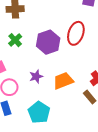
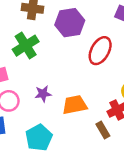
green cross: (15, 40) -> (26, 46), size x1.5
purple hexagon: (48, 42) -> (70, 23), moved

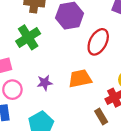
orange trapezoid: (75, 105) -> (80, 79), moved

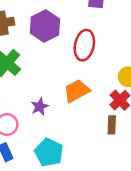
brown rectangle: (101, 116) -> (112, 125), turned 49

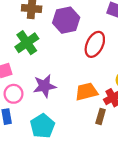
orange trapezoid: (77, 91) -> (86, 92), moved
purple star: (40, 107) -> (45, 86), size x1.5

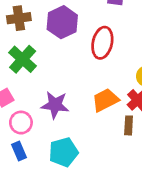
purple star: (45, 86) -> (55, 105), turned 30
cyan pentagon: (42, 126) -> (63, 152), turned 30

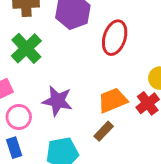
brown rectangle: (129, 125) -> (104, 131), moved, turned 36

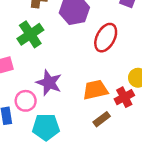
pink circle: (19, 117) -> (26, 101), moved
brown rectangle: (104, 131) -> (102, 119), moved

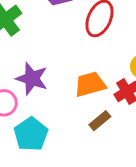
cyan pentagon: (46, 127) -> (31, 134), turned -30

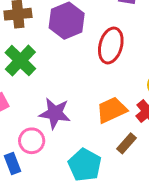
cyan pentagon: (31, 134) -> (85, 165), moved

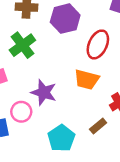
orange trapezoid: (112, 110) -> (87, 79), moved, turned -150

